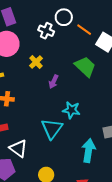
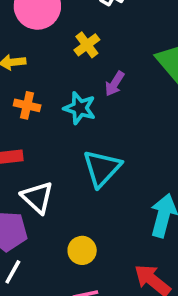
cyan star: (71, 110) -> (80, 108), moved

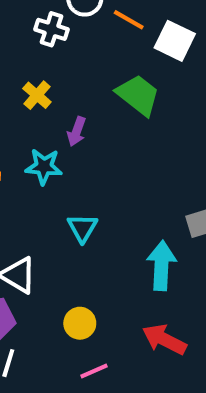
cyan triangle: (102, 168) -> (82, 228), size x0.7

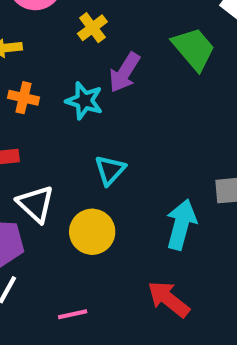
purple arrow: (77, 132) -> (124, 72), size x1.4
yellow circle: (80, 323) -> (92, 232), moved, size x1.4
pink line: (94, 371) -> (73, 314), moved

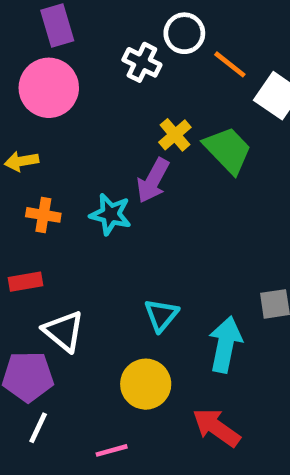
yellow cross: (92, 28) -> (175, 135), moved
cyan triangle: (110, 170) -> (161, 315), moved
yellow circle: (92, 232) -> (146, 384), moved

